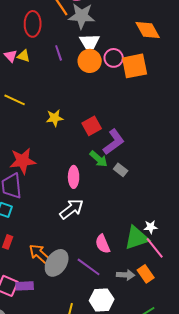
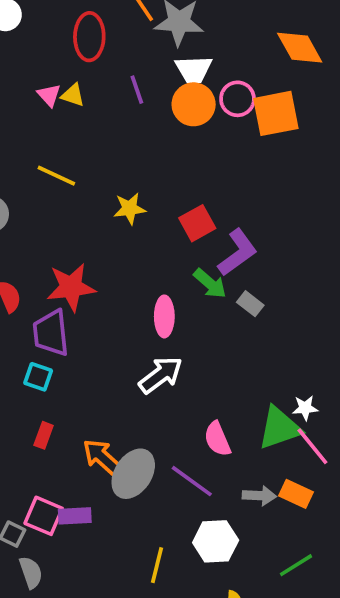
orange rectangle: (146, 274) -> (296, 494), turned -30

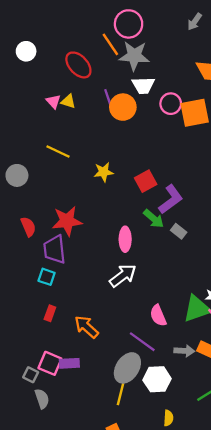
red ellipse: (89, 37) -> (78, 65), turned -44
orange circle: (194, 104) -> (123, 107), moved
gray ellipse: (133, 474) -> (127, 368), moved

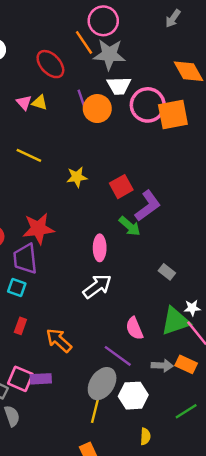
pink circle: (171, 104) -> (148, 105), size x1.5
gray rectangle: (179, 231) -> (167, 272), moved

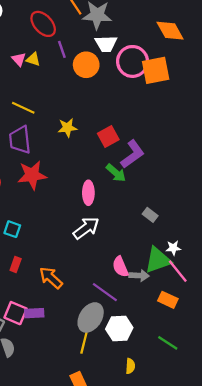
purple line: (82, 99) -> (62, 49), moved
purple trapezoid: (25, 259) -> (20, 140), moved
gray arrow: (162, 366) -> (139, 276), moved
green line: (186, 411) -> (168, 343), turned 65

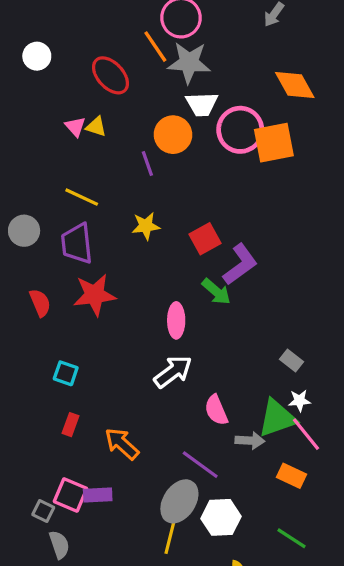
purple line: (62, 49) -> (147, 163), moved
gray rectangle: (150, 215) -> (292, 360), moved
pink semicircle: (120, 267) -> (216, 410), moved

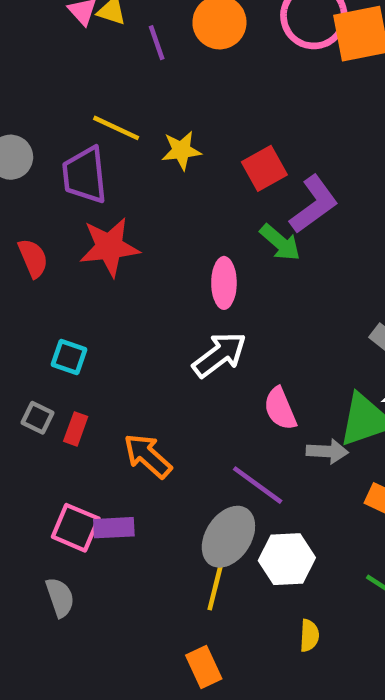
purple line: (147, 163) -> (157, 43), moved
yellow line: (82, 197) -> (116, 128), moved
gray square: (43, 511) -> (38, 418), moved

